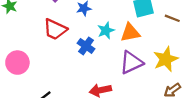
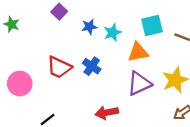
red trapezoid: (55, 29) -> (59, 67), moved
cyan star: (106, 30) -> (113, 32), moved

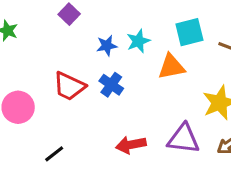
blue star: (89, 27) -> (107, 46), moved
purple triangle: (139, 84) -> (183, 139), moved, turned 32

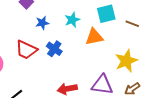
blue star: (107, 46) -> (42, 23), moved

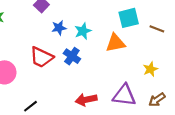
cyan star: (72, 20) -> (83, 31), moved
yellow star: (126, 61) -> (150, 69), size x0.6

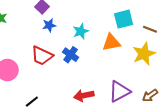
blue star: (59, 28) -> (49, 25), moved
yellow star: (150, 69) -> (144, 54), moved, size x1.6
purple triangle: (124, 95) -> (119, 91), turned -35

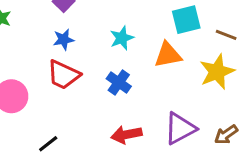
blue star: (49, 25) -> (64, 40), moved
blue cross: (71, 55) -> (119, 82), moved

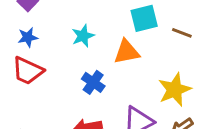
yellow star: (217, 72) -> (175, 90), moved
blue cross: (119, 82) -> (93, 82), moved

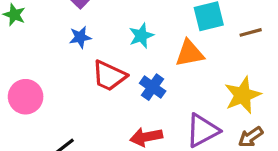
brown line: (182, 33) -> (251, 32), turned -36
red trapezoid: (28, 71) -> (109, 76), moved

